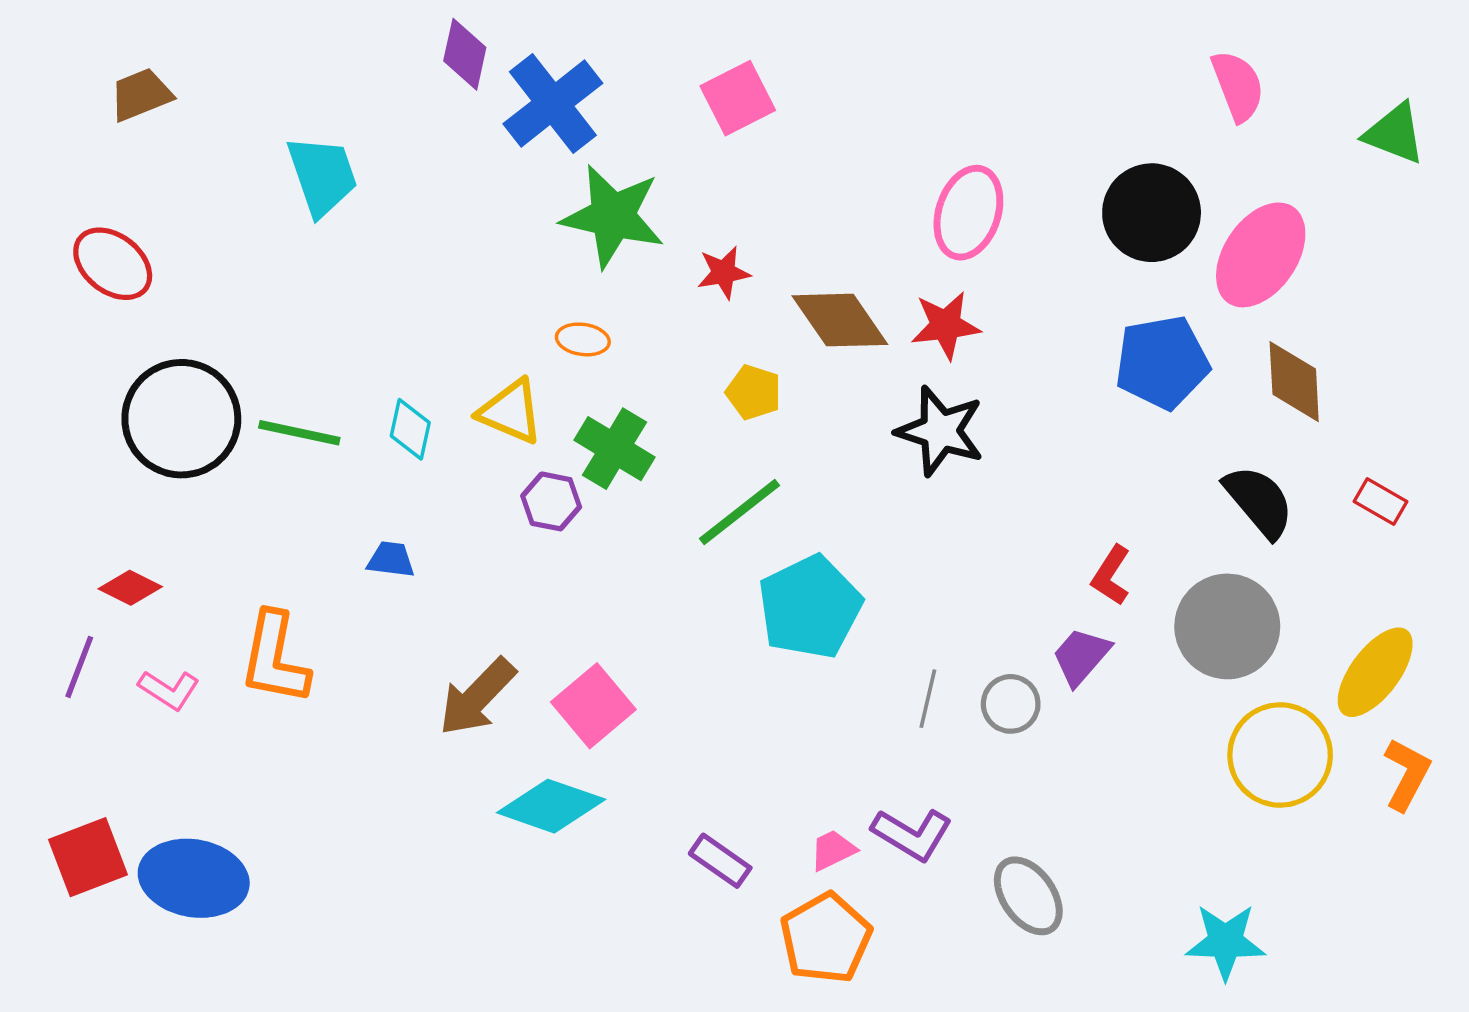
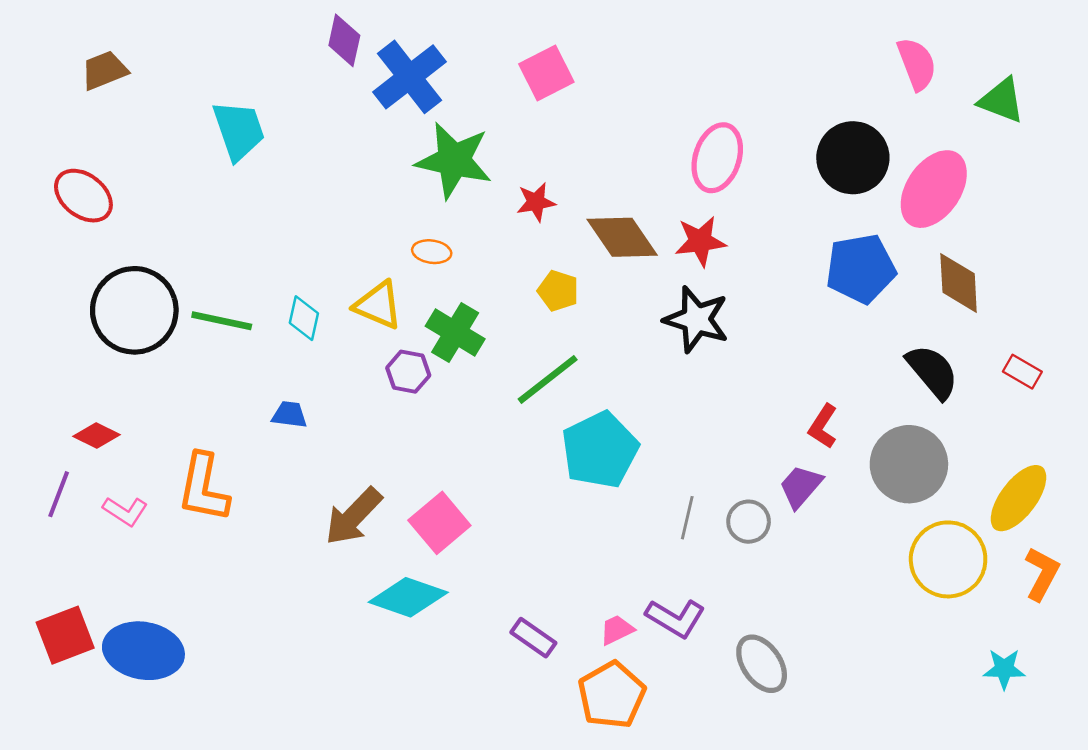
green triangle: (1395, 133) -> (1002, 100), moved
cyan star: (1225, 942) -> (1004, 669), moved, size x0.7

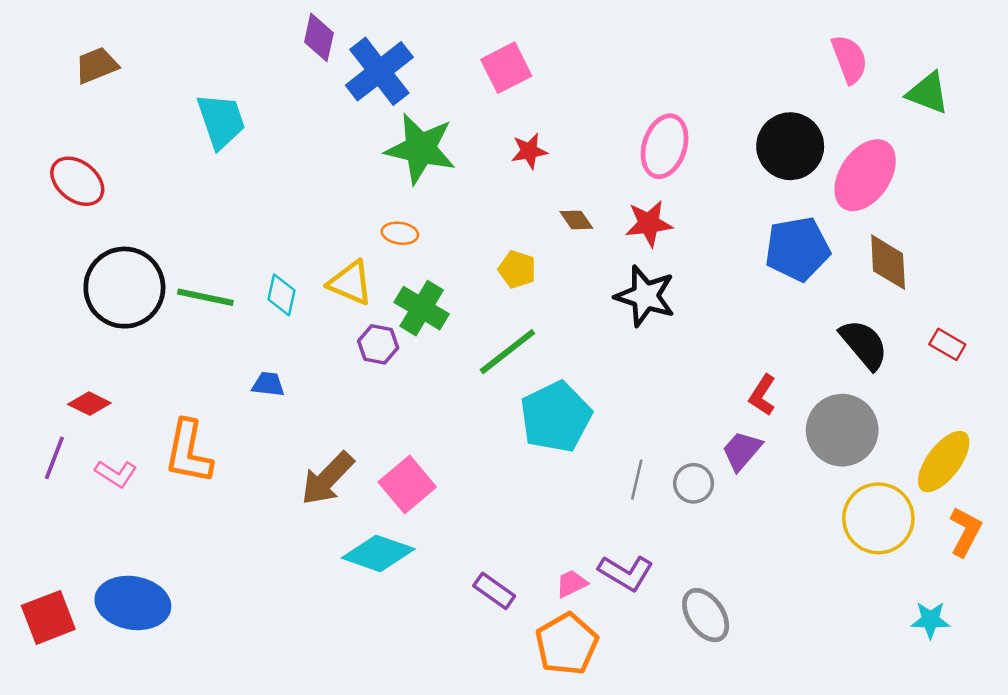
red star: (536, 202) -> (529, 151), moved
brown diamond: (622, 237) -> (576, 220), size x0.5
red square: (65, 635) -> (48, 617), moved

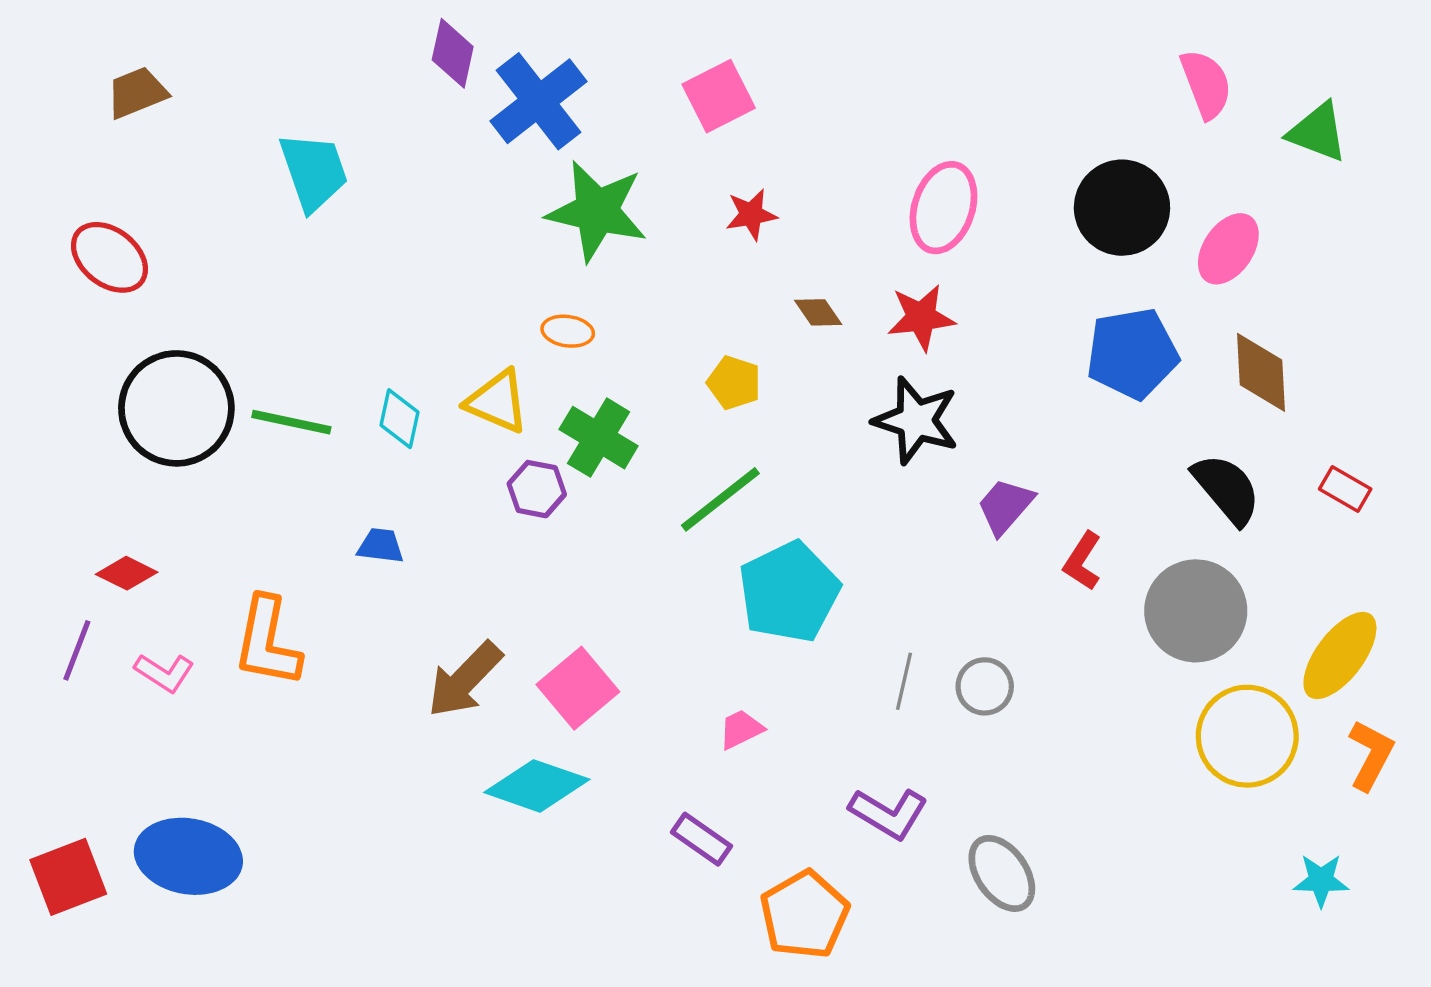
pink ellipse: (865, 175) -> (1228, 249), size x0.7
purple trapezoid: (742, 451) -> (1005, 506), moved
pink trapezoid: (571, 584) -> (741, 729), moved

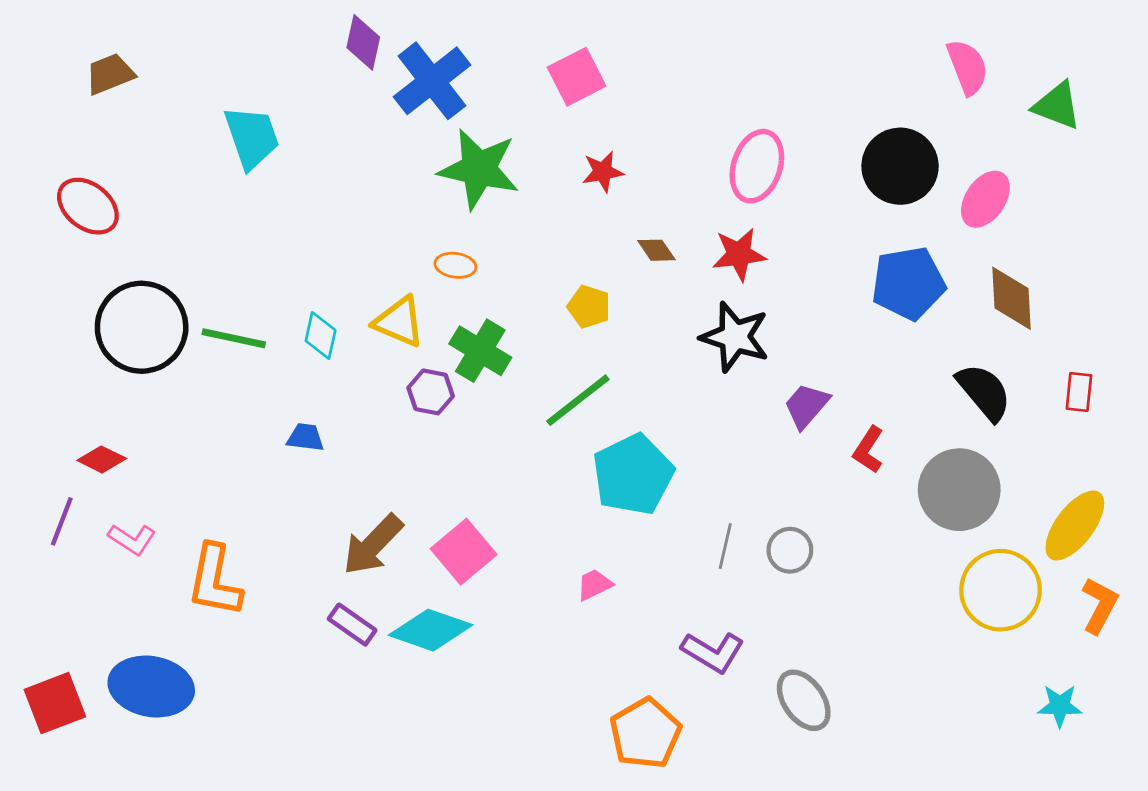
red rectangle: (1345, 489) -> (1079, 392), turned 66
orange L-shape: (267, 642) -> (215, 581), moved
purple rectangle: (702, 839) -> (352, 625), moved

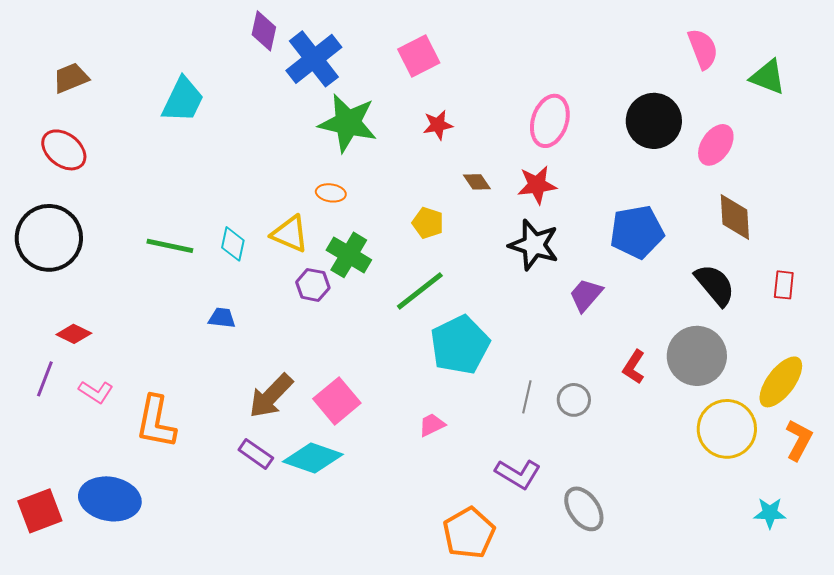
brown trapezoid: (110, 74) -> (71, 78), moved
cyan trapezoid: (252, 137) -> (183, 100), turned 45
blue pentagon: (908, 283) -> (637, 232), moved
black circle: (142, 327) -> (49, 238), moved
red L-shape: (868, 450) -> (634, 367), moved

